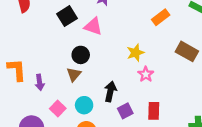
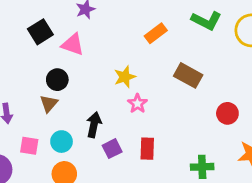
pink square: (58, 109) -> (29, 146), turned -35

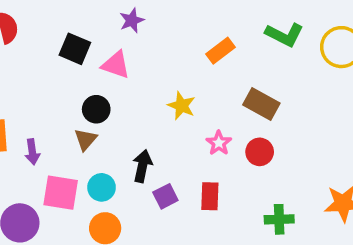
black square: (40, 32) -> (75, 49), turned -35
yellow star: (125, 77) -> (181, 106), turned -30
pink star: (137, 104) -> (219, 143), moved
red circle: (227, 113) -> (260, 152), moved
pink square: (29, 146) -> (61, 193), size x1.5

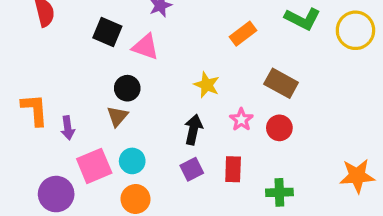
black arrow: (142, 166) -> (193, 130), moved
pink square: (61, 193) -> (94, 166), turned -32
green cross: (279, 219) -> (279, 192), moved

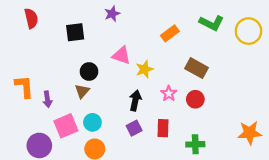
black square: (107, 32) -> (75, 32), turned -30
pink triangle: (145, 47) -> (121, 55), moved
yellow star: (207, 85) -> (144, 69), turned 30

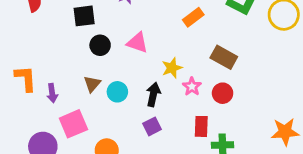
yellow star: (144, 69) -> (172, 68), moved
black circle: (89, 72) -> (100, 45), moved
cyan circle: (92, 122) -> (117, 92), moved
red rectangle: (163, 128) -> (201, 126), moved

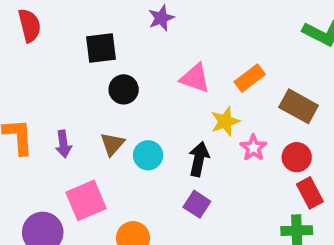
orange rectangle: (193, 17) -> (250, 78), moved
pink triangle: (137, 43) -> (195, 78), moved
purple arrow: (52, 93) -> (63, 144), moved
purple square: (152, 126) -> (197, 204), turned -30
red rectangle: (201, 126) -> (310, 193), moved, turned -30

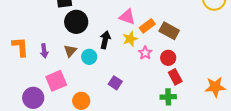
pink triangle: (195, 78) -> (127, 17), moved
orange rectangle: (250, 78) -> (147, 26), moved
black circle: (124, 89) -> (76, 22), size x1.5
black arrow: (199, 159) -> (105, 40), moved

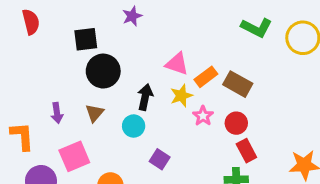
orange L-shape: (20, 47) -> (22, 136), moved
cyan circle: (89, 57) -> (134, 126), moved

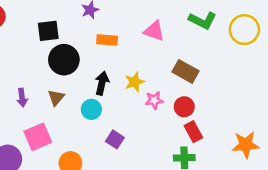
pink triangle: (177, 64) -> (154, 31), moved
orange rectangle: (206, 77) -> (107, 40), moved, turned 42
pink star: (203, 116) -> (154, 100), turned 30

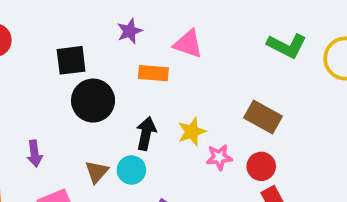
pink triangle: (154, 31) -> (188, 44), moved
brown triangle: (56, 98) -> (97, 172), moved

